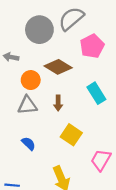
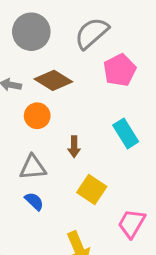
gray circle: (39, 30) -> (31, 32), moved
brown diamond: (58, 67) -> (53, 80), moved
gray triangle: (27, 105) -> (33, 167), moved

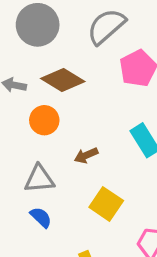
brown arrow: (74, 147) -> (86, 155), turned 66

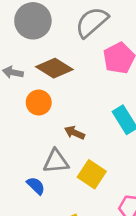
brown arrow: (86, 155) -> (75, 133), turned 48
gray triangle: (39, 179) -> (56, 161), moved

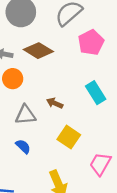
orange circle: (39, 103) -> (13, 79), moved
gray triangle: (56, 161) -> (26, 115), moved

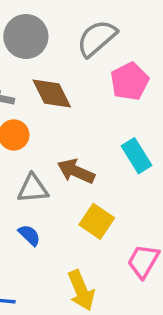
brown diamond: (38, 51) -> (52, 94), turned 32
brown arrow: (55, 103) -> (76, 171), size x1.5

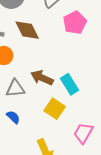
cyan rectangle: (136, 156) -> (70, 84), moved

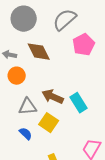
yellow square: (55, 109) -> (49, 123), moved

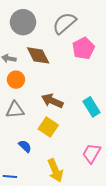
cyan rectangle: (79, 103) -> (92, 107), moved
gray triangle: (28, 107) -> (15, 110), moved
blue semicircle: (26, 134) -> (25, 146), moved

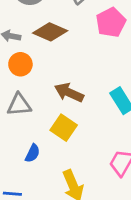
brown diamond: (38, 55) -> (50, 32), turned -40
blue semicircle: (25, 146) -> (33, 153), turned 72

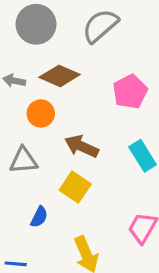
pink pentagon: (111, 22) -> (130, 92), moved
orange circle: (20, 64) -> (41, 113), moved

